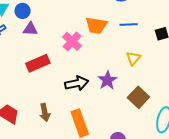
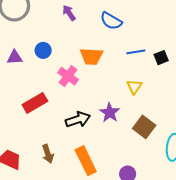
blue circle: (23, 11) -> (43, 50), moved
blue line: (129, 24) -> (136, 52), moved
purple triangle: (30, 29) -> (15, 57), moved

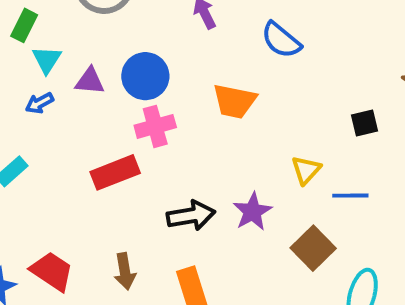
blue circle: (43, 50) -> (145, 76), size x1.5
blue line: (136, 52) -> (350, 196), moved
pink cross: (68, 76) -> (155, 126), moved, turned 30

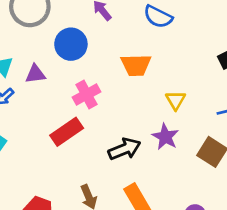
blue circle: (145, 76) -> (71, 44), moved
yellow triangle: (306, 170) -> (176, 100), moved

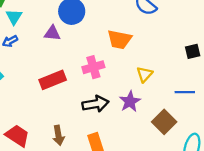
purple triangle: (35, 74) -> (52, 33), moved
pink cross: (87, 94) -> (93, 67), moved

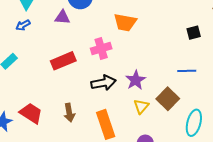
yellow triangle: (145, 74) -> (141, 106), moved

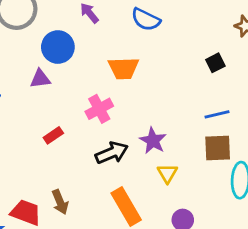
red rectangle: (63, 61) -> (53, 135), size x0.6
brown square: (168, 99) -> (218, 148), moved, turned -35
brown arrow: (69, 113) -> (60, 202), moved

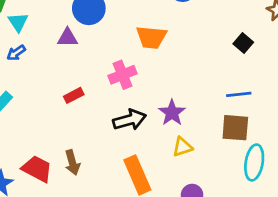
black square: (215, 63) -> (243, 43), turned -30
yellow triangle: (167, 173) -> (182, 147), turned 35

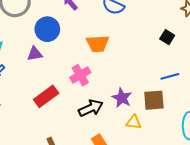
red rectangle: (74, 95) -> (46, 96), size x1.6
brown square: (235, 128) -> (154, 100), moved
yellow triangle: (182, 147) -> (134, 122), turned 35

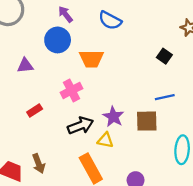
blue circle: (47, 29) -> (58, 40), moved
red rectangle: (46, 96) -> (35, 111), size x0.6
yellow triangle: (134, 122) -> (105, 140), moved

